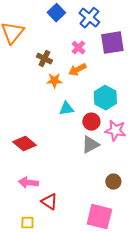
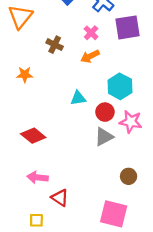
orange star: (54, 81) -> (25, 75), moved

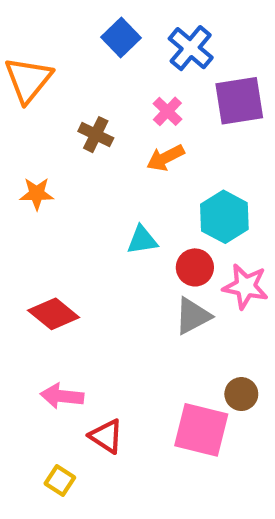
pink square: (114, 214) -> (201, 430), moved
yellow square: (36, 220) -> (60, 481), turned 32

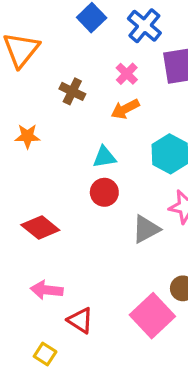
cyan triangle: (142, 240) -> (104, 157), moved
red circle: (195, 267) -> (104, 192), moved
pink square: (201, 430) -> (152, 316), turned 33

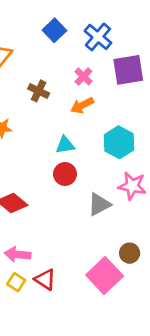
yellow square: (45, 354) -> (16, 282), moved

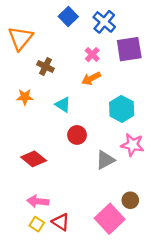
brown cross: (39, 91) -> (45, 66), moved
cyan triangle: (65, 145) -> (63, 105), moved, turned 42

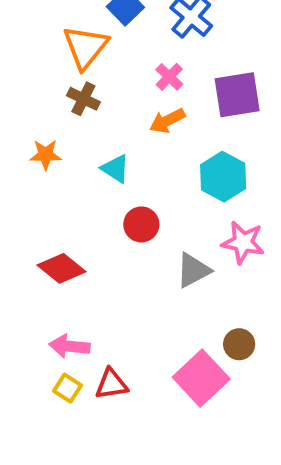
orange triangle: (20, 38) -> (85, 47), moved
purple square: (129, 49) -> (237, 95), moved
red triangle: (61, 222) -> (111, 384), turned -42

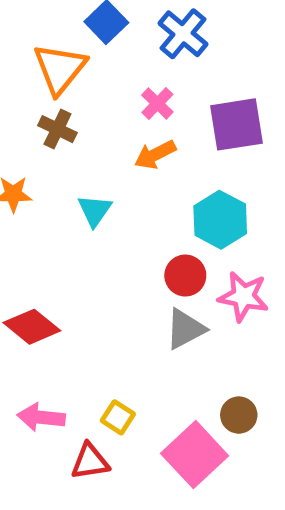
cyan triangle: (115, 169) -> (95, 210), turned 32
red circle: (141, 224) -> (185, 276), moved
yellow square: (68, 388) -> (118, 417), moved

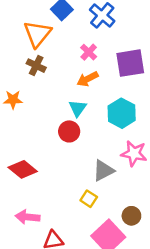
cyan triangle: (95, 210) -> (78, 108), moved
red circle: (185, 276) -> (69, 131), moved
yellow square: (118, 417) -> (89, 199), moved

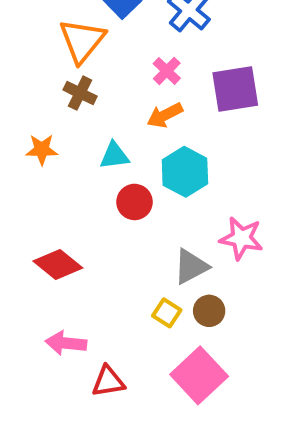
cyan triangle: (78, 108) -> (114, 156), moved, turned 48
cyan hexagon: (122, 113) -> (185, 172), moved
brown circle: (131, 216) -> (209, 311), moved

